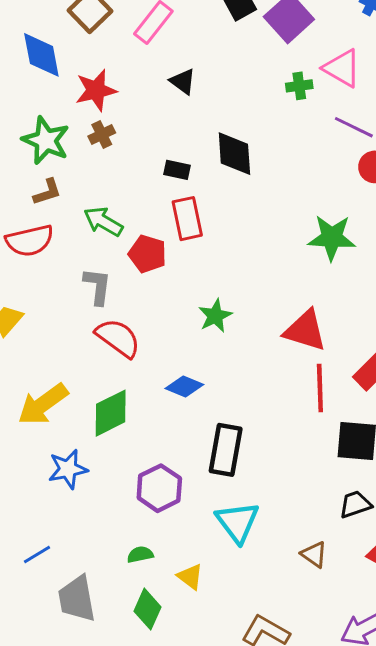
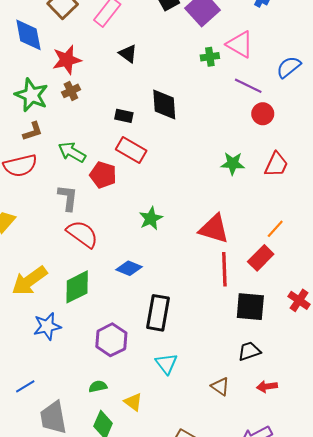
red rectangle: (187, 219) -> (131, 150), turned -48
green star: (332, 238) -> (233, 164), size x0.7
cyan triangle: (237, 522) -> (166, 364), size x0.7

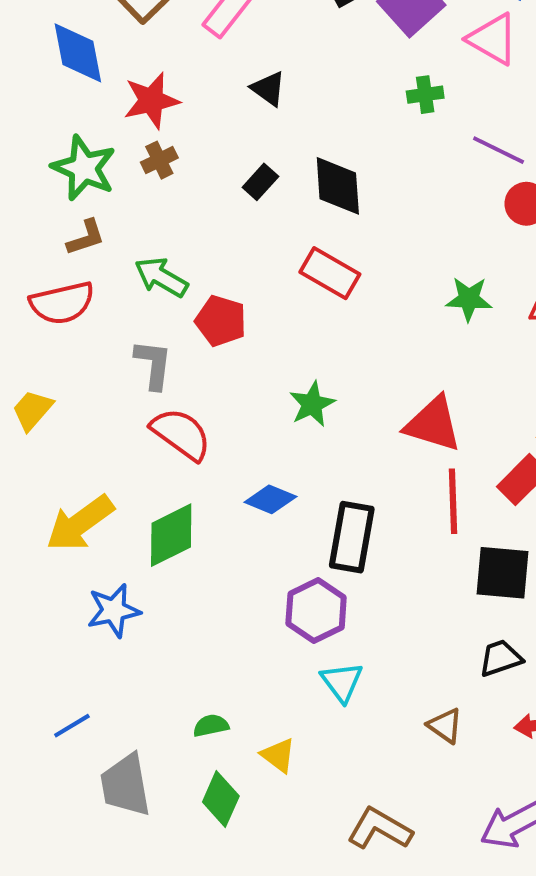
pink triangle: (240, 44) -> (493, 39), moved
black rectangle: (124, 116) -> (260, 182), moved, turned -60
red rectangle: (131, 150) -> (330, 273), moved
black rectangle: (158, 313) -> (352, 537), moved
purple hexagon: (111, 340) -> (316, 610), moved

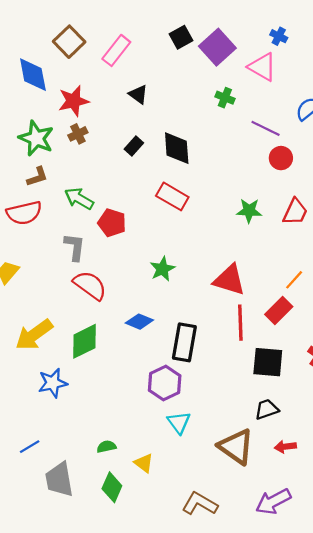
green cross: (425, 95) -> (225, 98), turned 30
brown triangle: (445, 726) -> (236, 447), size x1.8

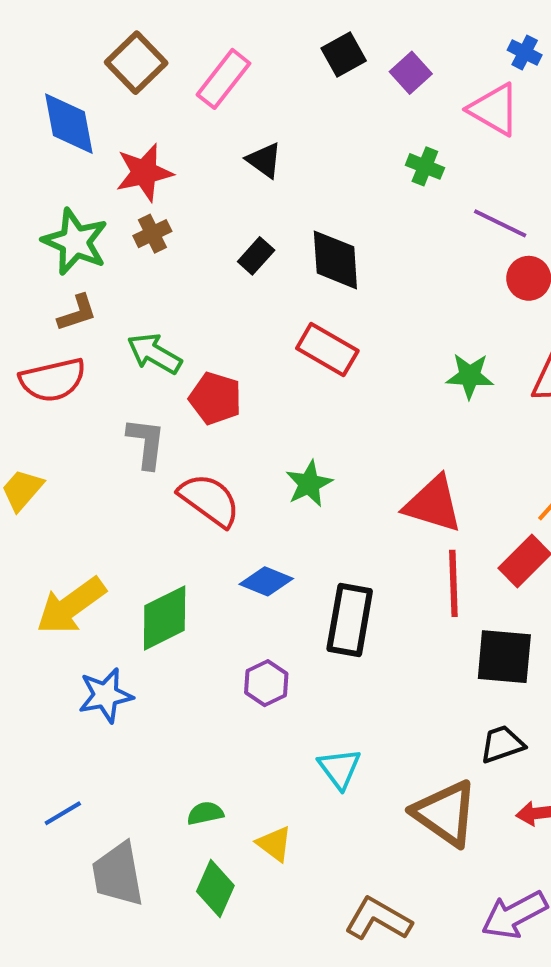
purple square: (217, 47) -> (411, 73), size x0.6
red semicircle: (90, 285) -> (209, 500), moved
purple hexagon: (165, 383) -> (266, 683), moved, size x0.7

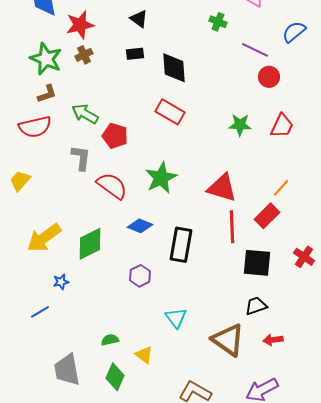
black rectangle: (256, 256) -> (135, 54), moved, turned 42
green star: (309, 484) -> (161, 178), size x1.4
blue star: (106, 695) -> (61, 282), size x0.6
blue line: (63, 813) -> (40, 312), moved

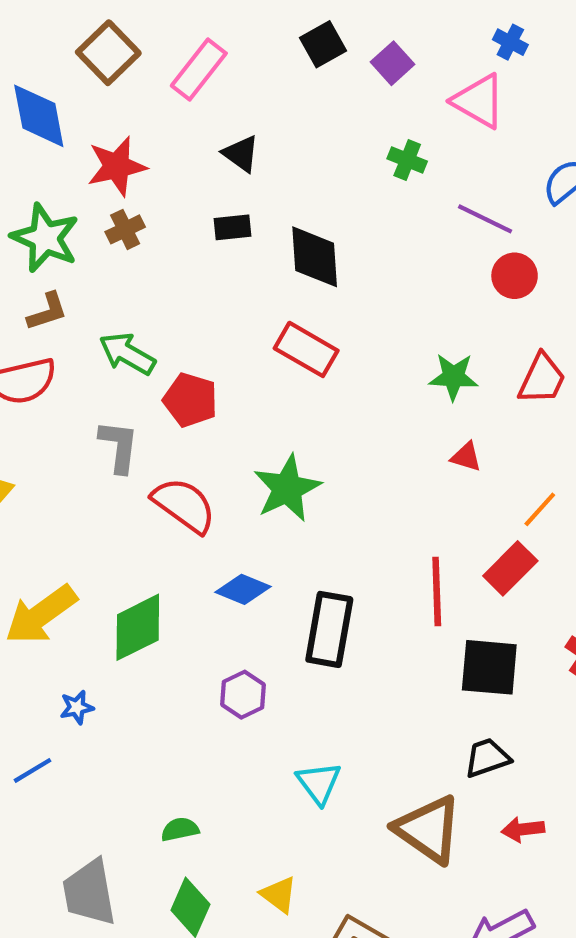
red triangle: (222, 188) -> (466, 457), moved, size x0.5
yellow triangle: (144, 355) -> (279, 895), moved

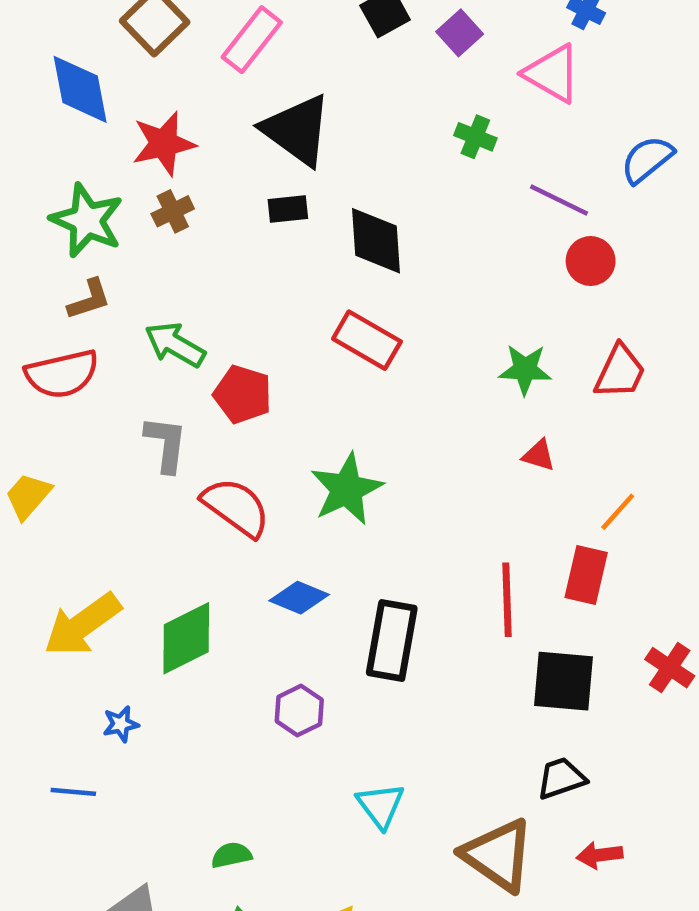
black triangle: (241, 154) -> (297, 130), size x1.8
red rectangle: (510, 568) -> (586, 575), turned -32
blue line: (33, 770) -> (73, 792), turned 36

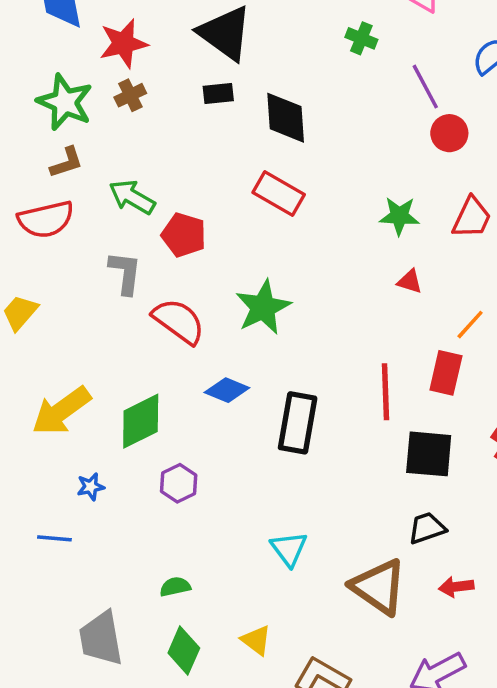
purple line: (559, 200) -> (425, 87), turned 36
purple hexagon: (299, 711) -> (179, 483), moved

